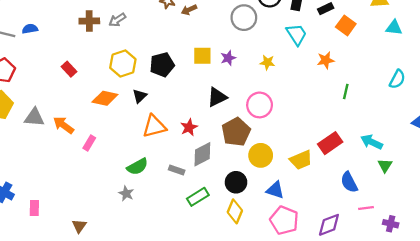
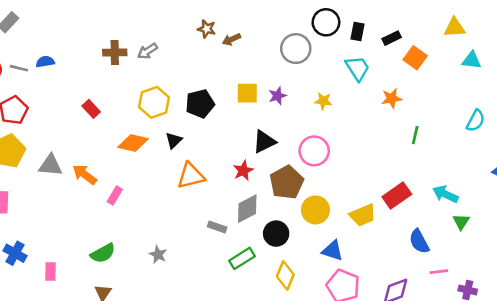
red star: (189, 127) -> (243, 171), moved
green semicircle: (137, 167) -> (103, 253), moved
black circle: (236, 182) -> (276, 234), moved

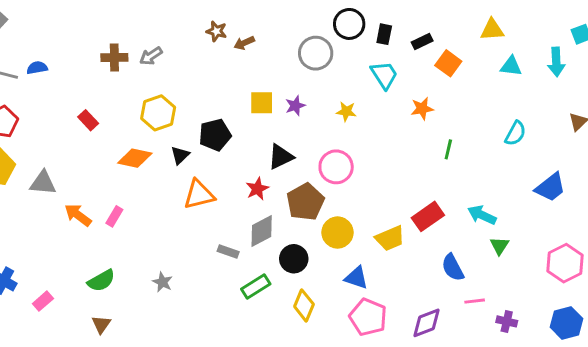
black pentagon: (200, 104) -> (215, 135), moved
orange arrow: (85, 174) -> (78, 215), moved
pink rectangle: (50, 272) -> (43, 301), turned 48

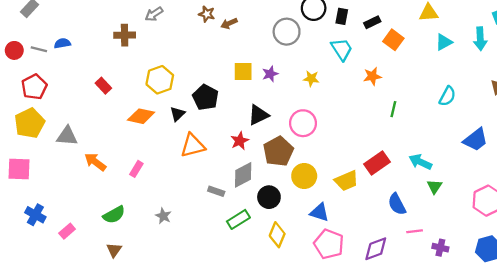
gray arrow: (151, 56) -> (154, 14), moved
cyan triangle: (511, 66) -> (444, 42), turned -36
black pentagon: (215, 135) -> (206, 97), turned -30
pink rectangle: (114, 216) -> (136, 169), moved

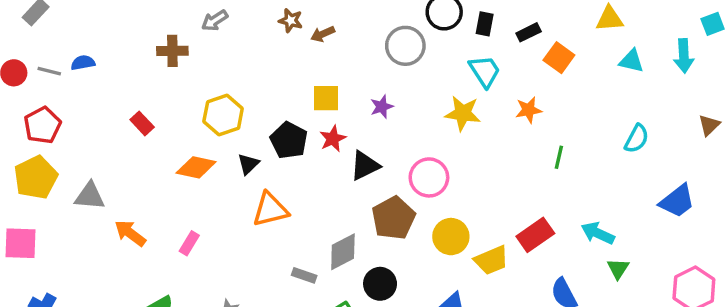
cyan triangle: (444, 42) -> (631, 61), turned 42
yellow square: (243, 72) -> (326, 98), moved
yellow star: (311, 79) -> (463, 113), moved, size x1.5
red star: (240, 141) -> (333, 139), moved
yellow circle: (304, 176) -> (451, 237), moved

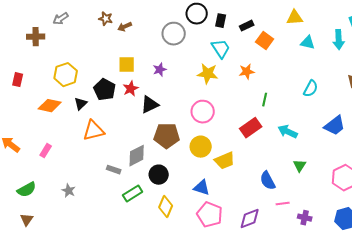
red rectangle: (142, 123) -> (18, 80), turned 56
pink circle: (429, 177) -> (203, 112), moved
brown pentagon: (394, 218) -> (167, 136), turned 30
cyan arrow: (598, 233) -> (288, 132), moved
red rectangle: (535, 235) -> (251, 128), moved

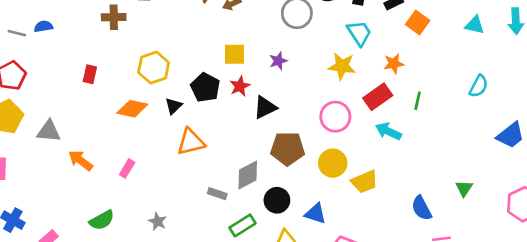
red rectangle: (251, 128) -> (378, 97), moved
cyan arrow: (288, 132) -> (388, 131), moved
blue triangle: (202, 188) -> (315, 214), moved

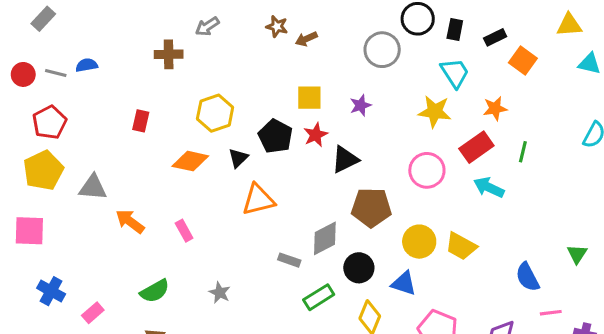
yellow circle: (333, 163) -> (419, 242), moved
pink rectangle: (127, 168) -> (184, 231), turned -60
yellow trapezoid: (365, 182) -> (461, 246), turned 52

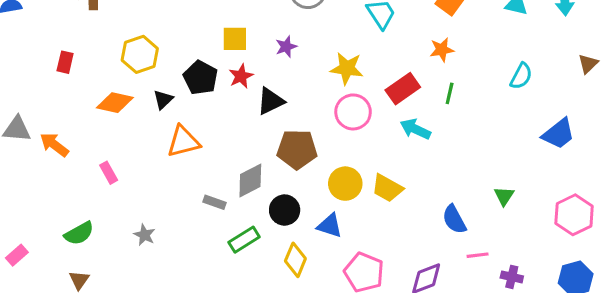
orange star: (495, 108) -> (442, 50), moved
yellow star: (435, 112) -> (347, 68), moved
orange arrow: (130, 221) -> (54, 145), moved

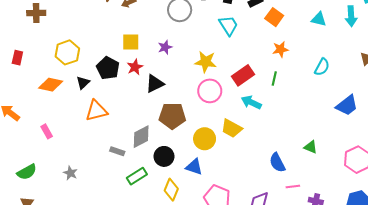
orange star: (442, 50) -> (280, 49), moved
yellow trapezoid: (387, 188) -> (232, 128), moved
green triangle: (504, 196) -> (311, 147), turned -40

